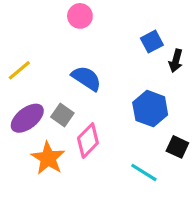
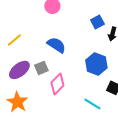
gray square: (62, 115) -> (41, 68), turned 32
orange star: (48, 158) -> (17, 102), moved

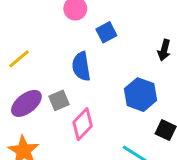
blue square: (97, 22) -> (106, 32), moved
blue semicircle: (56, 45) -> (81, 66), turned -132

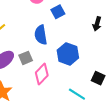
blue hexagon: (140, 95) -> (68, 54), moved

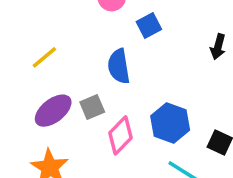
blue hexagon: (68, 54) -> (170, 123), moved

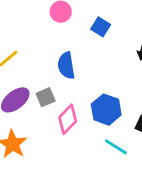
blue square: (149, 25) -> (101, 27), moved, turned -30

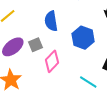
blue hexagon: (106, 110) -> (83, 38), moved

